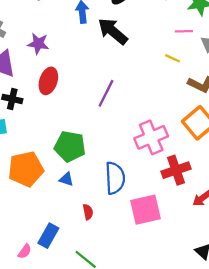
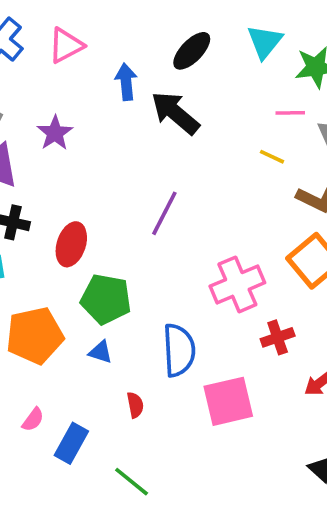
purple star: (38, 44) -> (55, 133), turned 30
red ellipse: (48, 81) -> (71, 244), moved
red cross: (176, 170) -> (278, 337), size x0.7
pink semicircle: (25, 251) -> (33, 420), moved

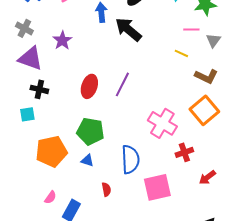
red ellipse: (71, 244) -> (89, 86), moved
pink cross: (237, 284) -> (162, 123), turned -36

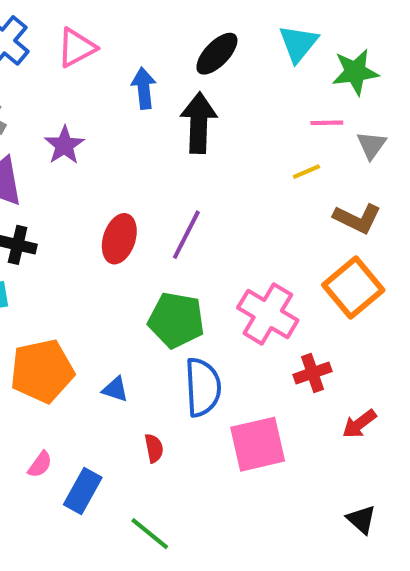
black arrow: (128, 29) -> (199, 123), turned 52
yellow line: (181, 53) -> (306, 172), turned -48
green pentagon: (90, 131) -> (176, 320), moved

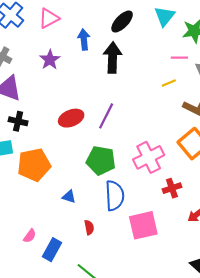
purple star: (64, 145) -> (50, 60), moved
red ellipse: (119, 239) -> (71, 118), turned 50
pink cross: (268, 314) -> (149, 157), turned 32
orange pentagon: (42, 371) -> (34, 165), moved

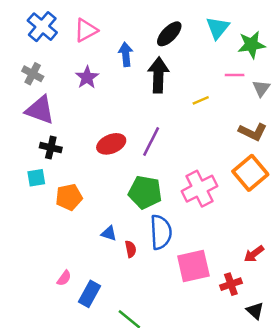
yellow line: (169, 83) -> (201, 100), moved
orange pentagon: (34, 165) -> (69, 197), size x0.7
red cross: (172, 188) -> (231, 284), moved
red semicircle: (89, 227) -> (131, 249), moved

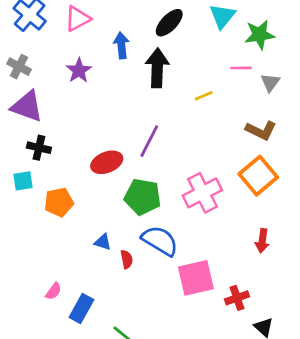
red ellipse: (111, 144) -> (107, 162), moved
blue semicircle: (161, 232) -> (160, 241), turned -56
red arrow: (254, 254) -> (262, 241), moved, turned -45

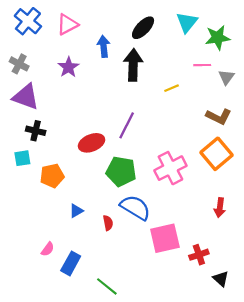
blue triangle: (103, 242) -> (76, 211), moved, turned -48

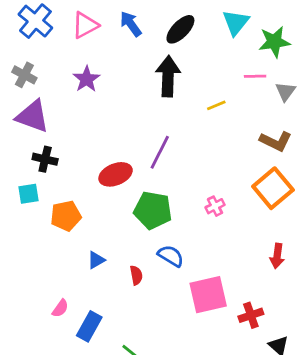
blue arrow: (104, 46) -> (131, 24), moved, turned -30
pink cross: (170, 168) -> (215, 206), size x0.5
blue semicircle: (135, 208) -> (171, 256), size x0.7

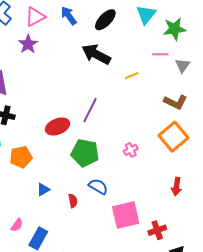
black arrow: (168, 76) -> (96, 54), turned -64
purple star: (87, 79) -> (28, 44), moved

